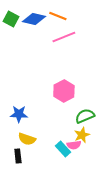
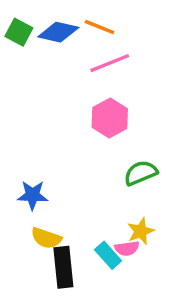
pink hexagon: (64, 91) -> (110, 118), moved
green semicircle: (85, 116) -> (141, 173), moved
black rectangle: (18, 156) -> (63, 267), moved, size x1.6

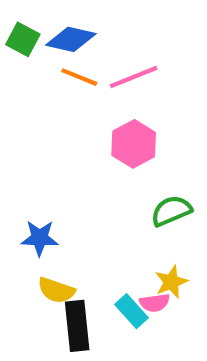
orange line: (99, 27) -> (79, 77), moved

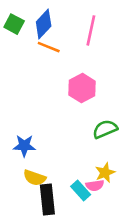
blue diamond: (71, 39) -> (44, 24), turned -60
pink line: (134, 77) -> (91, 30), moved, turned -56

